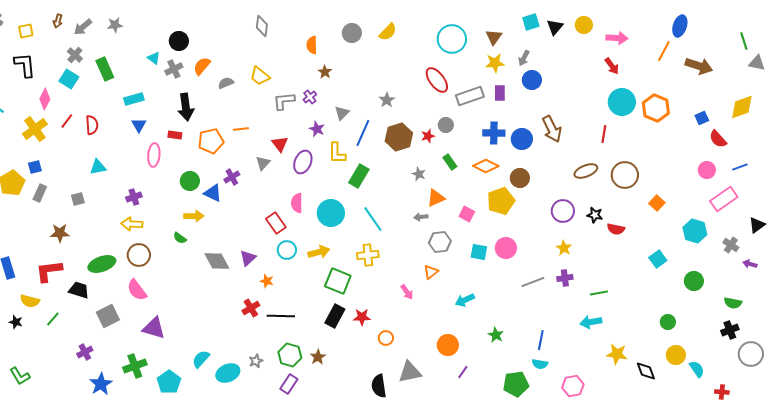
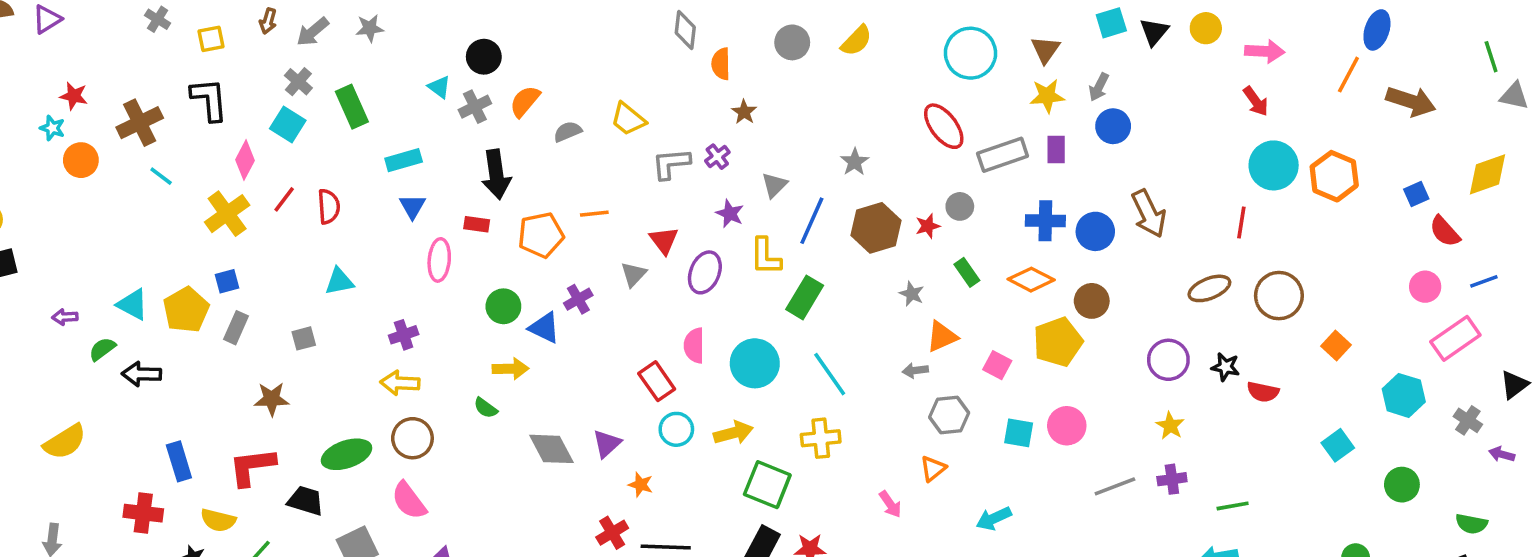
gray diamond: (262, 26) -> (685, 30), moved

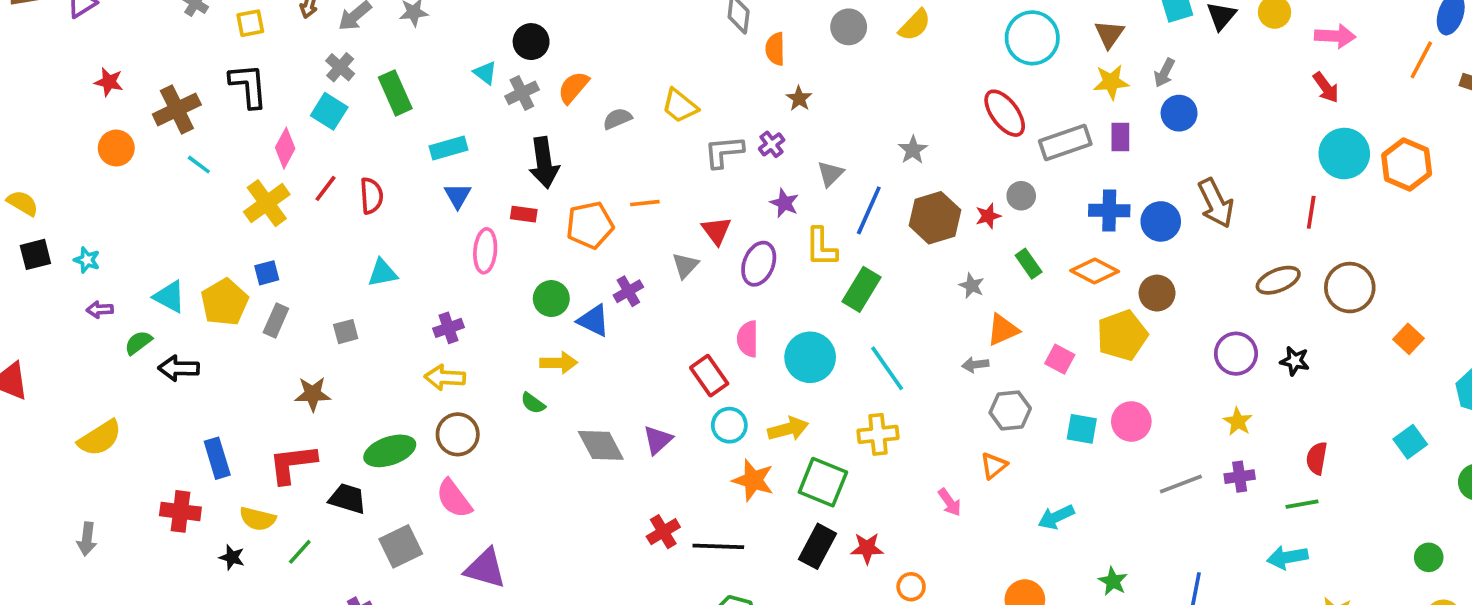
cyan star: (52, 128) -> (87, 260), moved
red semicircle: (1263, 392) -> (1317, 458), moved, turned 88
orange star: (641, 485) -> (753, 480), moved, size x1.6

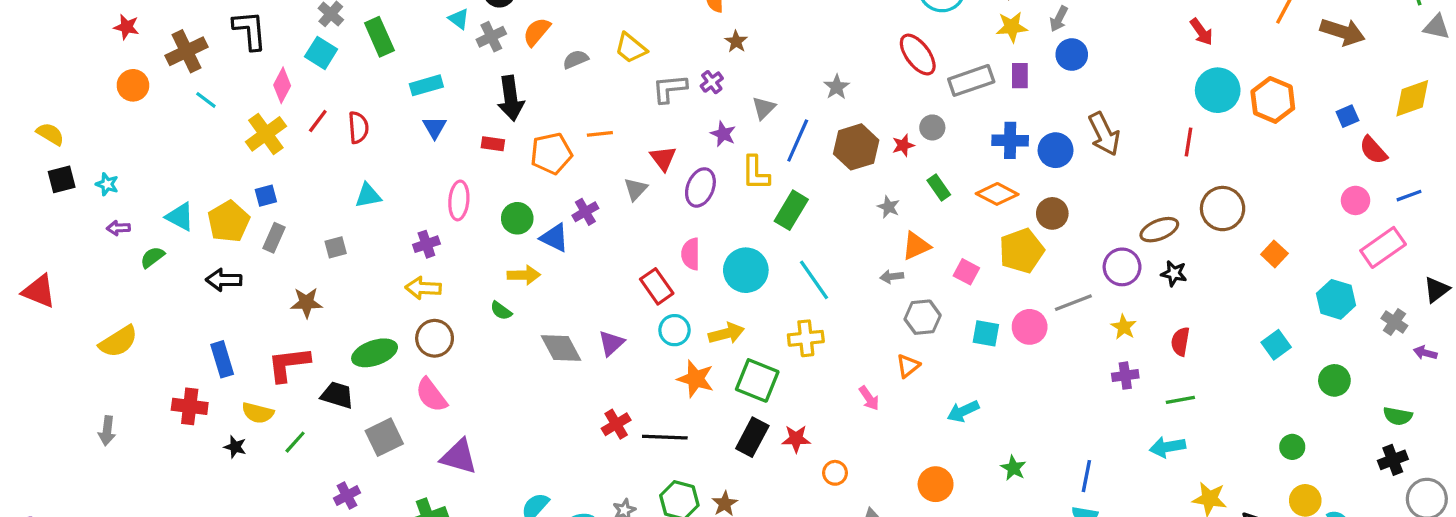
pink ellipse: (485, 251) -> (459, 200), moved
brown ellipse: (1278, 280) -> (1159, 230), moved
black arrow: (179, 368) -> (224, 280), moved
red semicircle: (1317, 458) -> (1180, 341), moved
gray line: (1181, 484) -> (1073, 303), moved

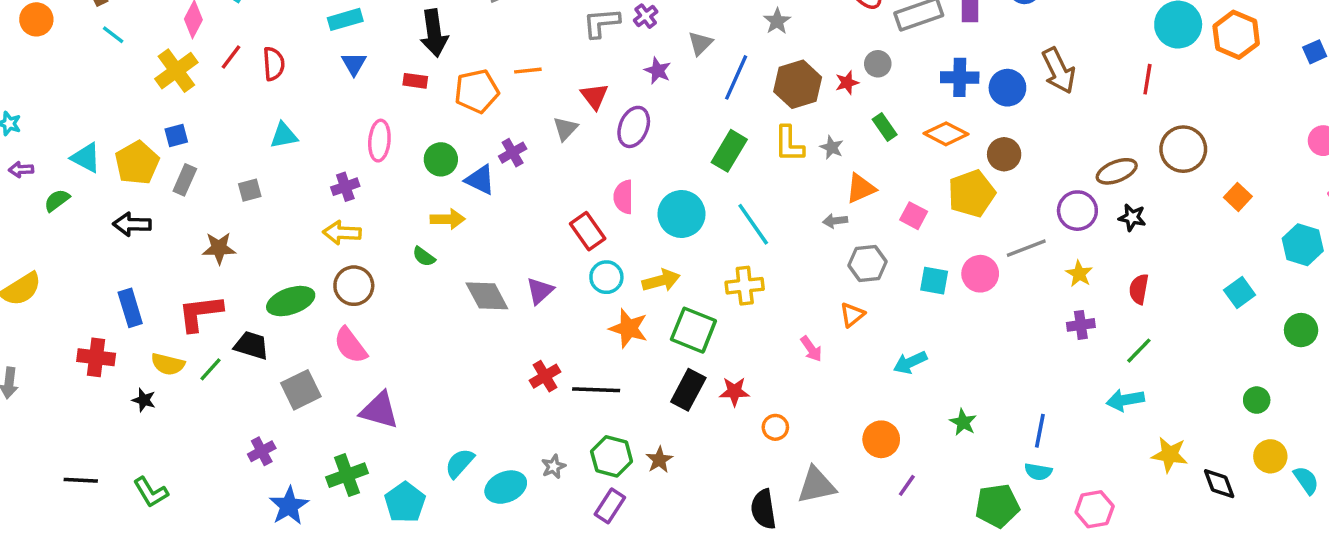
yellow L-shape: (756, 173) -> (789, 144), moved
green line: (1180, 400) -> (1139, 351), turned -36
green line: (295, 442) -> (210, 369), moved

